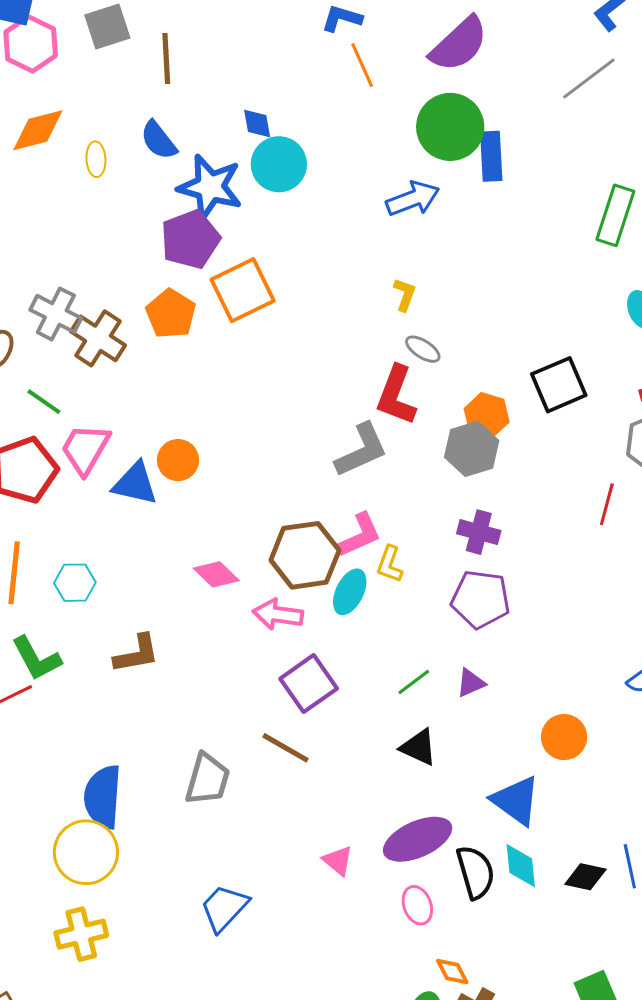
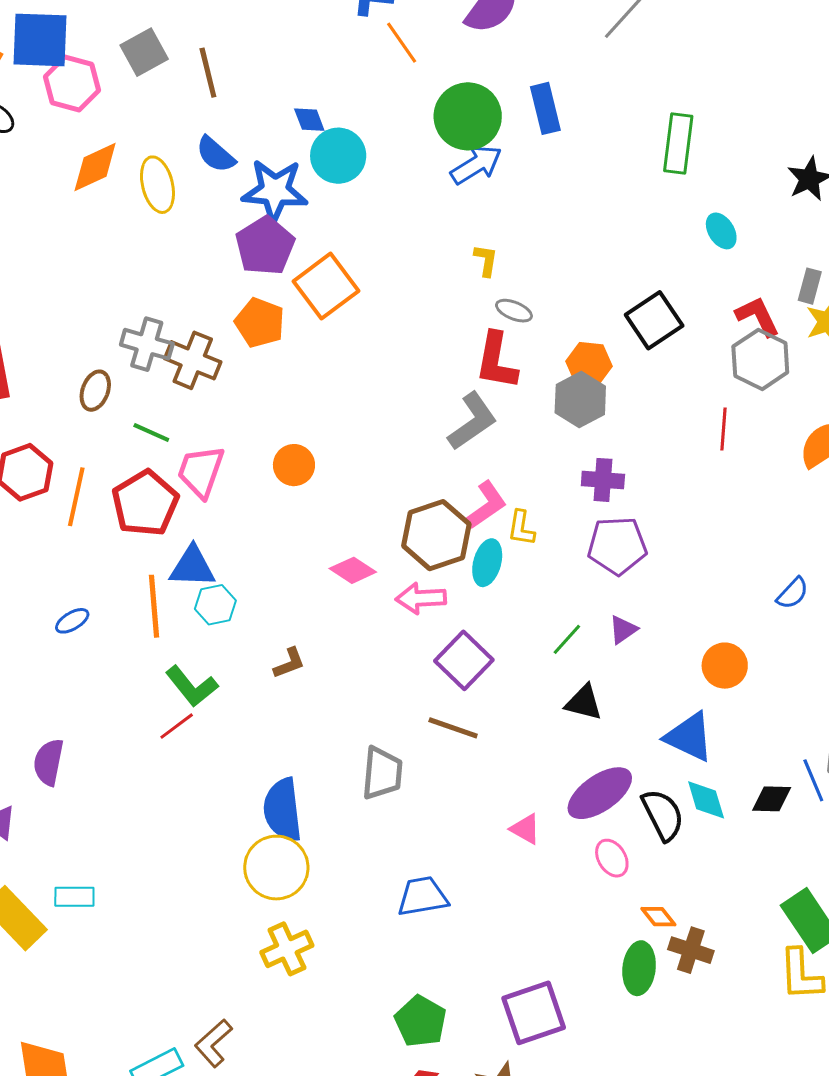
green circle: (450, 127) -> (468, 116), moved
yellow ellipse: (96, 159) -> (157, 185), size x1.6
blue triangle: (135, 484) -> (192, 567), moved
brown L-shape: (137, 654) -> (289, 663), size x0.7
blue trapezoid: (224, 908) -> (423, 896), turned 48

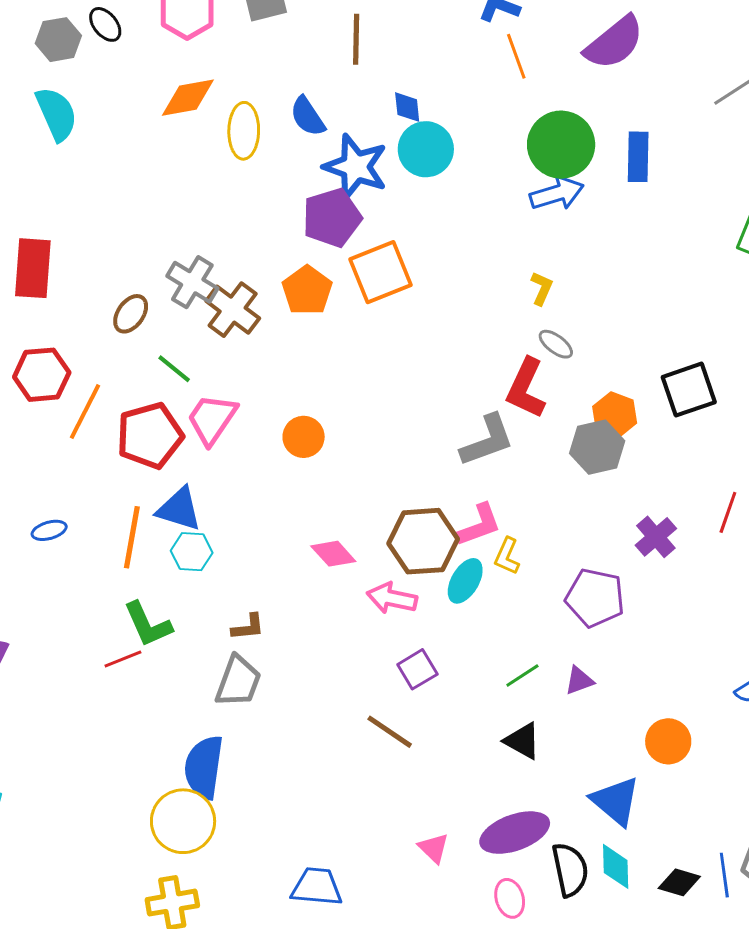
brown line: (208, 73) -> (356, 39), moved
purple cross: (603, 480) -> (656, 537), moved, turned 30
purple square: (464, 660) -> (417, 669), size x0.7
gray trapezoid: (382, 773) -> (238, 681), moved

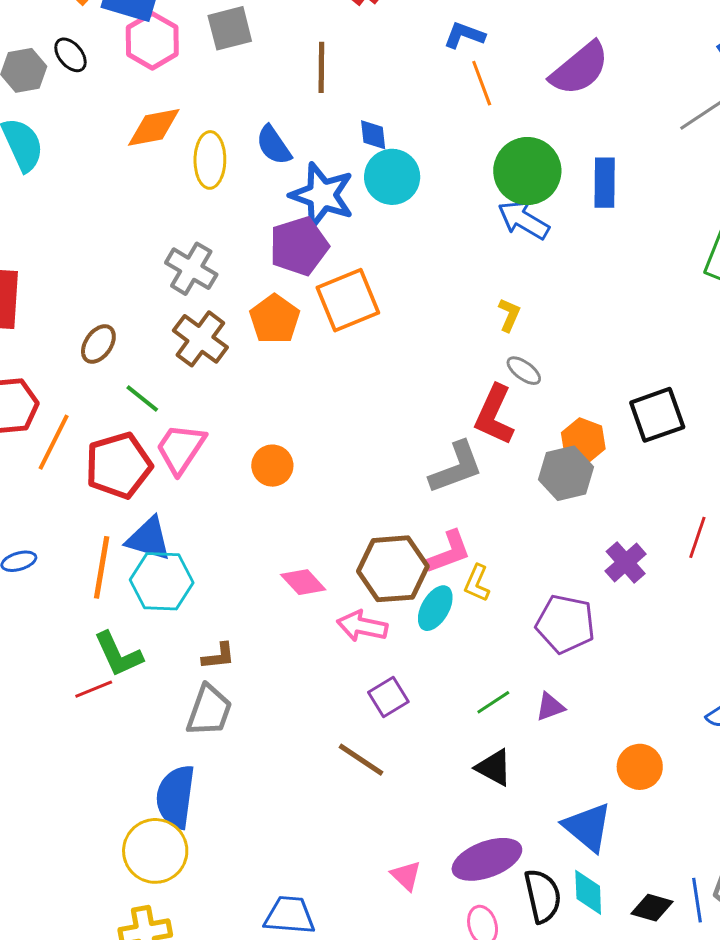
blue arrow: (557, 193) -> (524, 220), turned -132
gray cross: (192, 282) -> (191, 269), moved
cyan hexagon: (192, 552) -> (162, 581), size x1.5

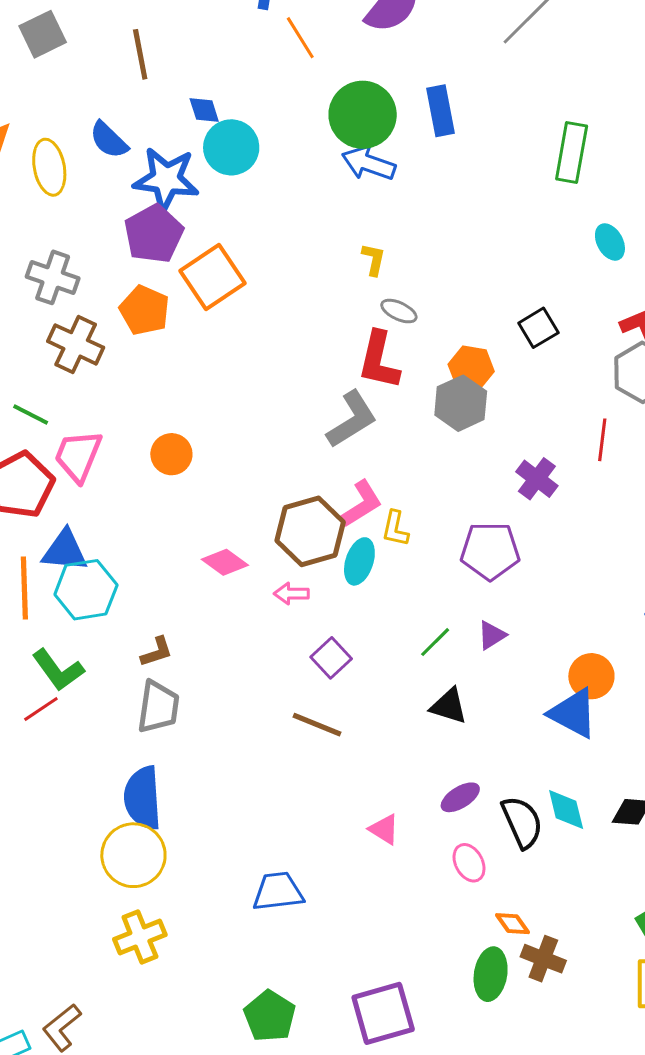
black square: (657, 415) -> (538, 328), size x0.7
pink arrow: (362, 626) -> (291, 594), size x0.7
blue triangle: (588, 827) -> (573, 713), moved
purple ellipse: (487, 859) -> (460, 797), size x0.6

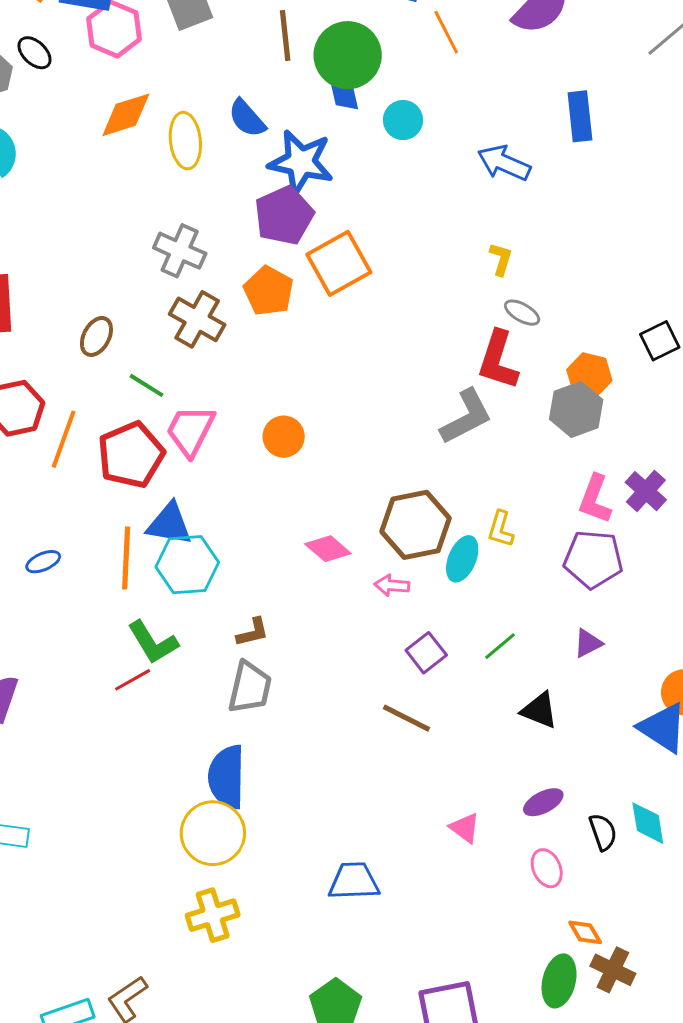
green circle: (363, 115) -> (348, 55), moved
cyan circle: (231, 147) -> (403, 120), moved, size x0.7
pink L-shape: (362, 504) -> (595, 499), moved, turned 138
green line: (435, 642) -> (500, 646), moved
black semicircle: (522, 822) -> (603, 832), size x0.7

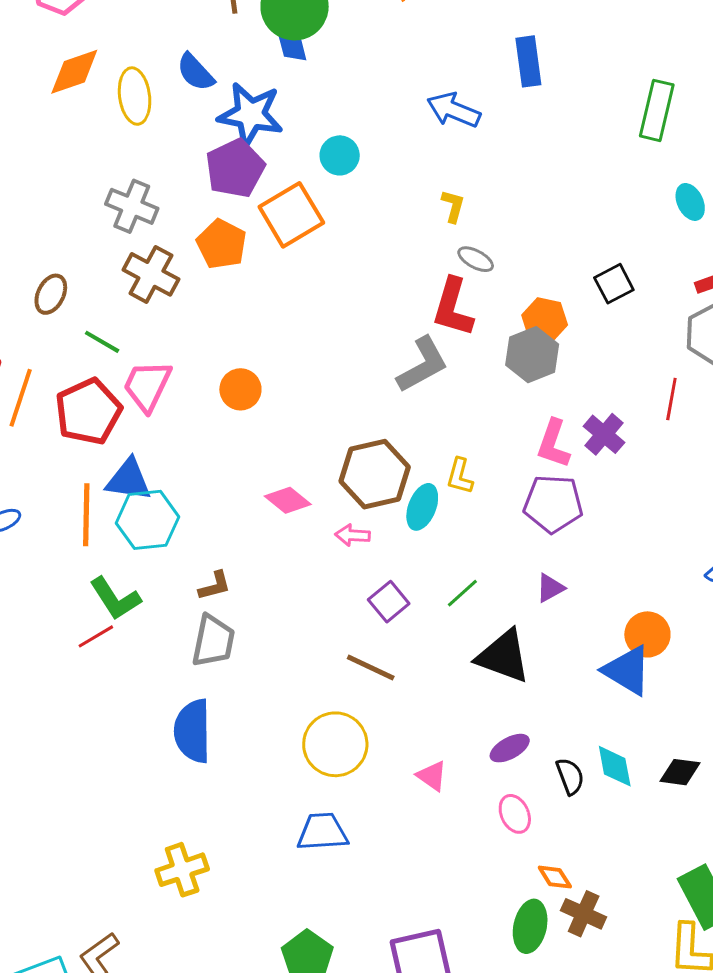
cyan circle: (403, 120) -> (340, 155), moved
black triangle: (539, 710) -> (503, 656), size x1.5
yellow circle: (213, 833) -> (335, 744), moved

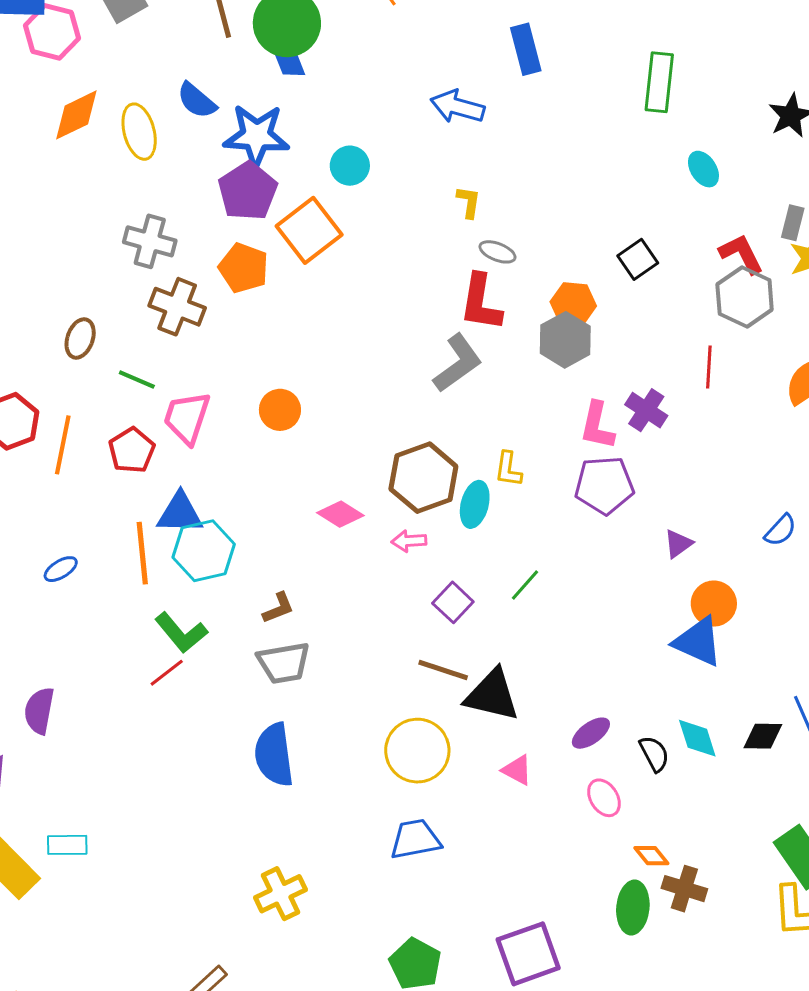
red pentagon: (88, 412) -> (132, 450), size x0.7
purple triangle: (550, 588) -> (678, 544), moved
gray trapezoid: (213, 641) -> (284, 663), turned 76
black triangle: (503, 656) -> (492, 695), moved

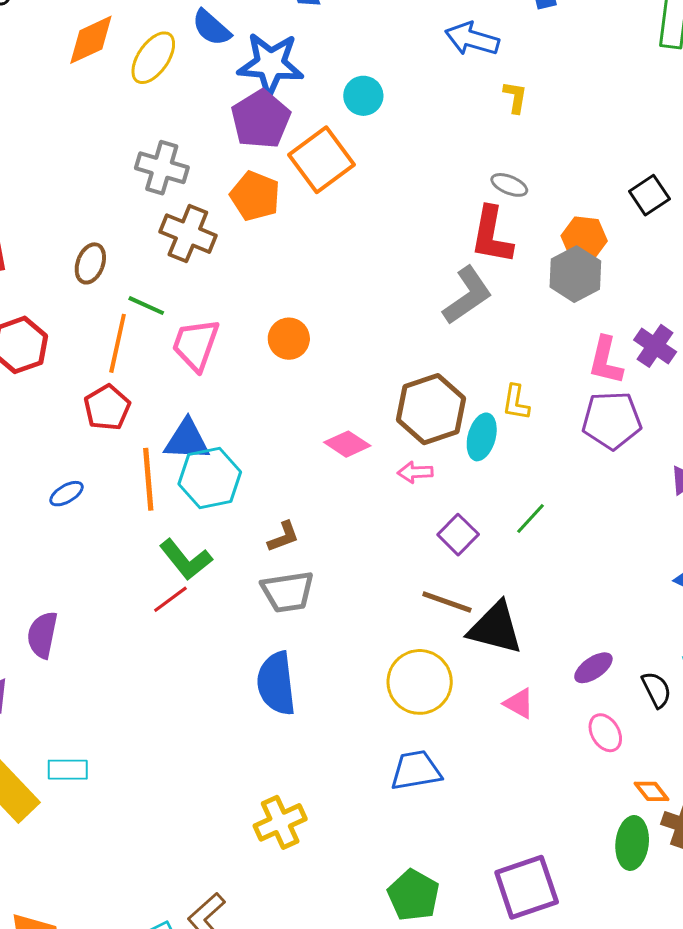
yellow ellipse: (139, 132) -> (153, 58), turned 48
yellow L-shape: (469, 202) -> (515, 97), moved
orange line: (63, 445) -> (118, 343), moved
red pentagon: (132, 450) -> (107, 408), moved

